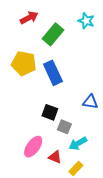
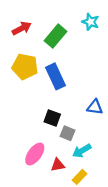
red arrow: (29, 18) -> (22, 28), moved
red triangle: (55, 157) -> (58, 165), turned -32

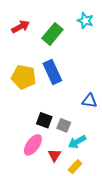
yellow pentagon: (25, 67) -> (24, 77), moved
black square: (52, 118) -> (44, 120), moved
red triangle: (58, 165) -> (54, 155), turned -48

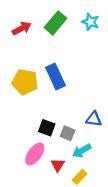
green rectangle: (52, 34) -> (56, 23), moved
blue triangle: (89, 101) -> (94, 119), moved

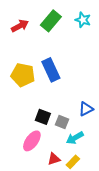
blue triangle: (94, 119) -> (86, 109), turned -35
red triangle: (58, 165) -> (54, 159), moved, turned 40

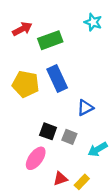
green rectangle: (51, 21) -> (50, 40), moved, turned 30
blue triangle: (86, 109) -> (85, 108), moved
cyan arrow: (75, 138) -> (98, 149), moved

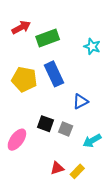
cyan star: (93, 22) -> (92, 46), moved
pink ellipse: (36, 158) -> (17, 140), moved

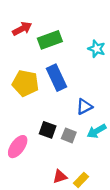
cyan arrow: (92, 141) -> (97, 131), moved

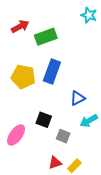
cyan star: (97, 49) -> (89, 15), moved
blue rectangle: (57, 78) -> (52, 72), turned 45
gray square: (69, 135) -> (63, 136), moved

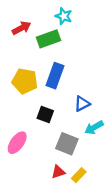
cyan star: (89, 15) -> (64, 16), moved
black square: (44, 120) -> (45, 115), moved
gray square: (63, 136) -> (67, 144), size x1.5

